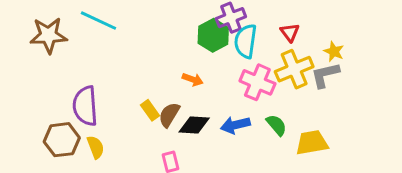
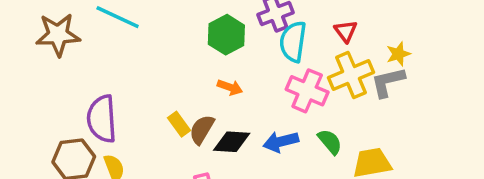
green hexagon: (213, 35) -> (226, 35), moved
yellow star: (334, 51) -> (398, 54), turned 30

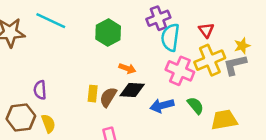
green hexagon: (226, 35) -> (108, 33), moved
purple semicircle: (102, 119) -> (40, 90), size x0.6
yellow rectangle: (179, 124) -> (93, 94), turned 42
black diamond: (232, 142) -> (132, 90), moved

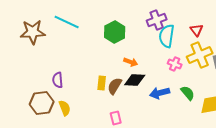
pink cross: (180, 71) -> (175, 64), size x0.6

